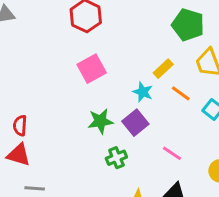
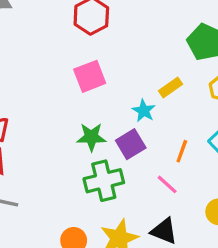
orange line: (181, 93) -> (182, 151), moved, turned 66
green cross: (116, 158) -> (104, 181), size x1.6

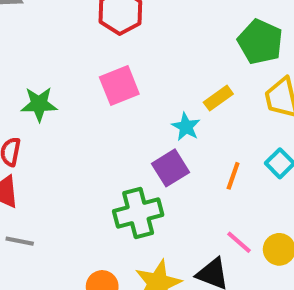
green star: (91, 137) -> (39, 104), moved
pink line: (167, 184) -> (239, 242), moved

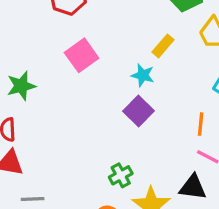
orange line: (233, 176) -> (201, 124), moved
green cross: (138, 213) -> (121, 175), moved, size x0.6

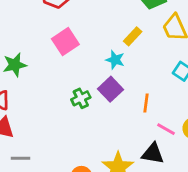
orange line: (201, 124) -> (146, 103), moved
green cross: (121, 175) -> (81, 98), moved

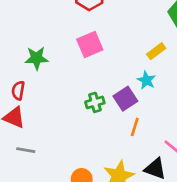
cyan star: (115, 60) -> (146, 80), moved
orange line: (146, 103) -> (135, 127), moved

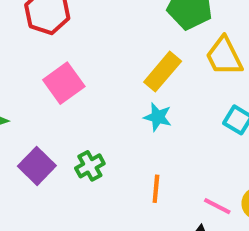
yellow rectangle: (156, 51) -> (163, 72), size x1.4
purple square: (125, 99) -> (37, 166), moved

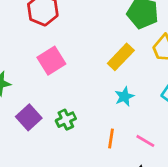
cyan star: (158, 117) -> (124, 96), moved, turned 30
pink line: (217, 206) -> (145, 141), moved

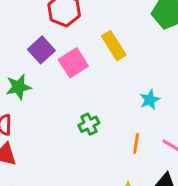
yellow rectangle: (121, 57) -> (114, 46), moved, turned -76
purple square: (29, 117) -> (41, 50), moved

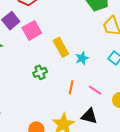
yellow rectangle: (114, 46) -> (61, 47), moved

